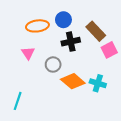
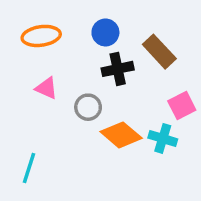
orange ellipse: (37, 26) -> (41, 36), moved
pink square: (109, 50) -> (182, 105), moved
pink triangle: (28, 53) -> (46, 88), turned -32

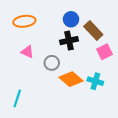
blue circle: (105, 32) -> (71, 19), moved
pink square: (182, 105) -> (104, 52), moved

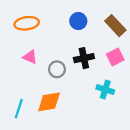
brown rectangle: (93, 30) -> (115, 26), moved
black cross: (69, 41) -> (84, 58), moved
orange diamond: (71, 79) -> (49, 102), moved, turned -50

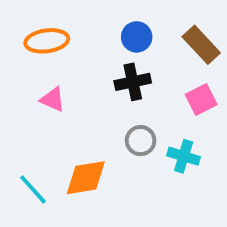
black cross: (84, 58) -> (133, 82), moved
gray circle: (57, 69) -> (141, 141), moved
cyan line: (19, 109) -> (33, 189), turned -60

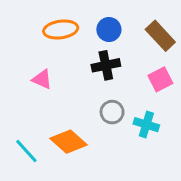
orange ellipse: (47, 41) -> (61, 30), moved
orange diamond: (86, 178) -> (68, 142), turned 51

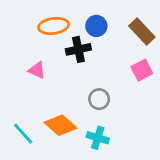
black cross: (106, 65) -> (78, 49), moved
cyan cross: (146, 125) -> (98, 138), moved

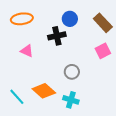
orange ellipse: (54, 26) -> (22, 19), moved

